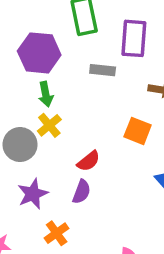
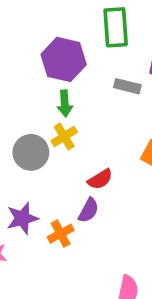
purple star: (33, 194) -> (22, 218), moved
orange cross: (57, 233) -> (61, 234), moved

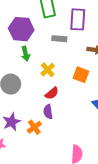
yellow cross: (64, 136) -> (48, 70), moved
purple semicircle: (89, 210) -> (48, 112), turned 152

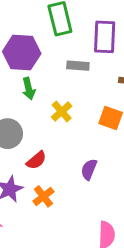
red semicircle: (52, 93) -> (36, 160), moved
purple semicircle: (48, 112) -> (89, 169), moved, turned 32

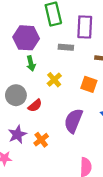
red semicircle: (36, 160) -> (35, 106), moved
purple semicircle: (89, 169) -> (73, 121), size x1.6

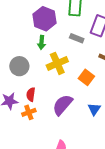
yellow cross: (54, 80) -> (57, 63), size x1.5
red semicircle: (35, 106) -> (31, 94), moved, turned 120

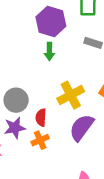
yellow cross: (57, 63) -> (71, 95), moved
gray circle: (19, 66) -> (16, 100), moved

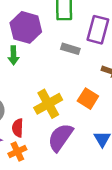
green arrow: (49, 52) -> (13, 55), moved

